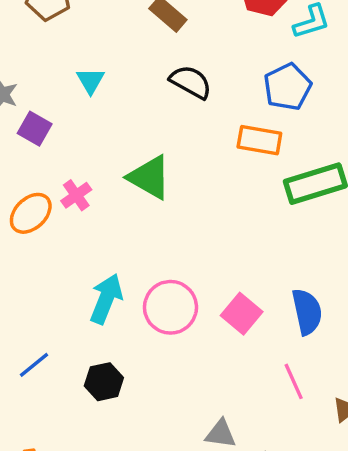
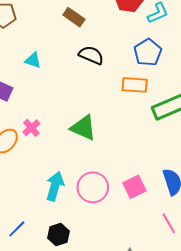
cyan triangle: (91, 81) -> (33, 60), turned -36
green triangle: (149, 177) -> (83, 128), moved
pink square: (242, 314) -> (134, 187), turned 30

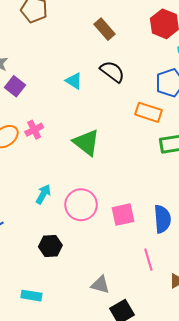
cyan triangle: (33, 60) -> (74, 81), moved
cyan arrow: (55, 186) -> (43, 194), size x0.7
black hexagon: (58, 235) -> (50, 246), moved

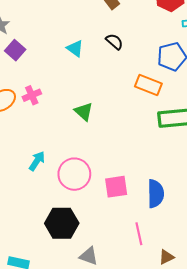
black semicircle: (112, 72) -> (114, 42), size x0.7
green triangle: (86, 143) -> (84, 112), size x0.7
black hexagon: (50, 246) -> (62, 223), moved, size x1.4

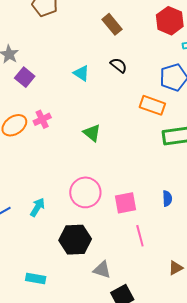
cyan arrow: (37, 161) -> (37, 207), moved
blue semicircle: (156, 194) -> (167, 198), moved, size x0.6
pink line: (139, 234) -> (140, 236), moved

